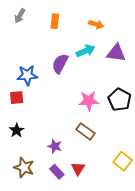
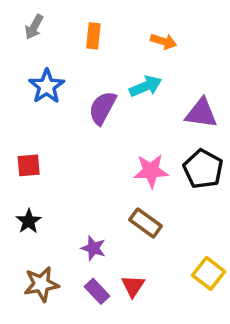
purple triangle: (116, 53) -> (201, 113), moved
blue star: (27, 75) -> (47, 86), moved, turned -30
brown star: (24, 167) -> (41, 284), turned -30

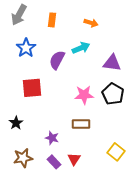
gray arrow: (34, 27) -> (19, 15), size x1.5
red square: (29, 165) -> (32, 88), moved, size x1.5
brown rectangle: (146, 223) -> (81, 124), turned -36

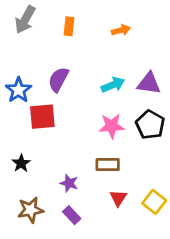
orange arrow: (91, 23) -> (121, 30), turned -32
blue star: (26, 48) -> (18, 90), moved
cyan arrow: (81, 48) -> (113, 85), moved
purple semicircle: (57, 60) -> (58, 79), moved
red triangle: (74, 159) -> (118, 198), moved

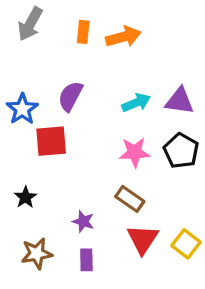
orange arrow: (121, 30) -> (123, 37), moved, size x1.5
brown rectangle: (108, 165) -> (130, 199), turned 35
red triangle: (118, 198) -> (143, 239), size x1.5
purple rectangle: (72, 215) -> (86, 260), turned 42

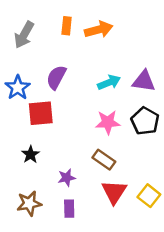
gray arrow: (30, 24) -> (24, 35), moved
black star: (25, 197) -> (31, 154), moved
purple star: (83, 221) -> (67, 178), turned -30

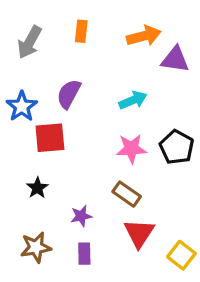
orange arrow: (99, 30) -> (144, 36), moved
purple triangle: (144, 81) -> (175, 59), moved
yellow square: (149, 196) -> (181, 255), moved

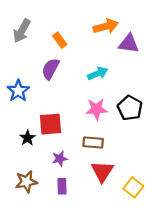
orange rectangle: (81, 31) -> (60, 40), moved, turned -42
blue star: (22, 106) -> (18, 91), moved
red square: (50, 138) -> (50, 124), moved
brown rectangle: (127, 194) -> (93, 143), turned -30

